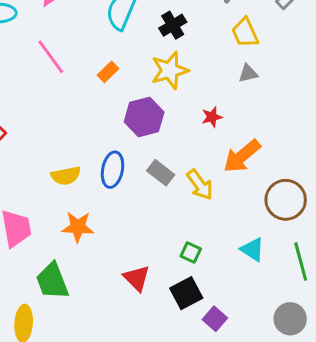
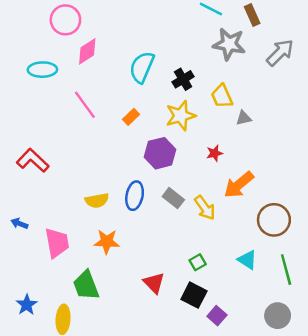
yellow trapezoid: (245, 33) -> (222, 96), moved
green square: (191, 253) -> (198, 262), turned 35
black square: (186, 293) -> (194, 295), turned -35

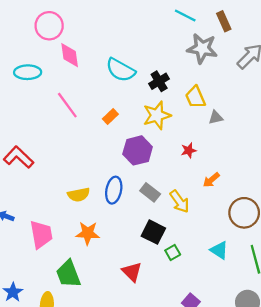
pink diamond: (87, 51) -> (70, 55), turned -65
cyan semicircle: (142, 67) -> (121, 70), turned -84
orange arrow: (239, 185) -> (211, 180), size x0.6
black square: (194, 295) -> (153, 232), moved

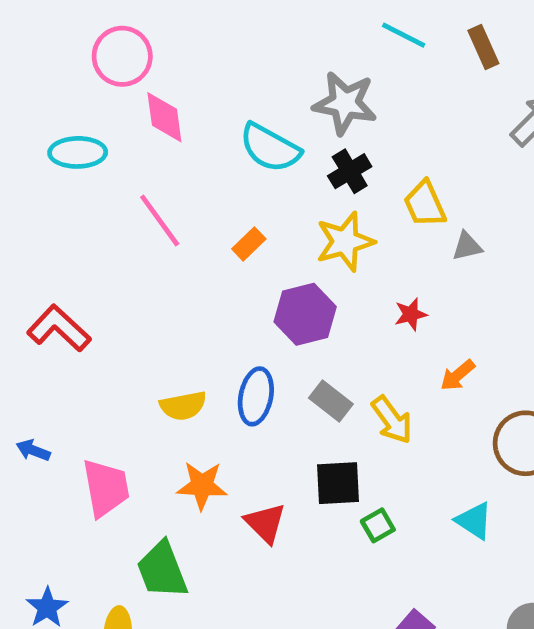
gray star: (202, 48) -> (345, 103), moved
black square: (153, 232) -> (338, 483), turned -30
red triangle: (132, 272) -> (265, 523), moved

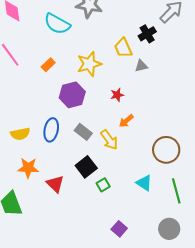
black cross: (350, 171) -> (147, 34), moved
orange arrow: (458, 375) -> (126, 121), moved
black square: (338, 483) -> (86, 167), turned -35

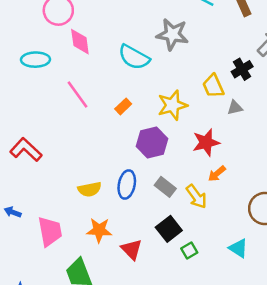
red star: (117, 95) -> (206, 142), size x1.6

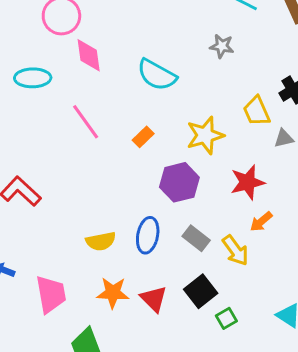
gray star: (172, 34) -> (222, 46), moved, size x0.6
red triangle: (132, 249) -> (154, 299), moved

